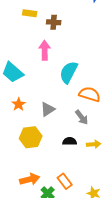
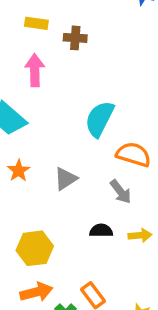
pink arrow: (45, 50) -> (35, 70), moved
yellow hexagon: (31, 137) -> (35, 248), moved

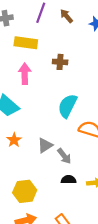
yellow rectangle: (36, 23) -> (26, 43), size x1.5
brown cross: (75, 38) -> (60, 62), moved
gray arrow: (121, 192) -> (64, 156), moved

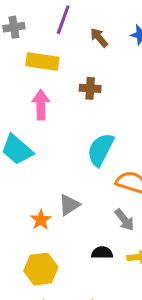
brown arrow: (66, 16) -> (99, 38), moved
orange star: (14, 140) -> (41, 220), moved
gray arrow: (64, 156) -> (124, 220), moved

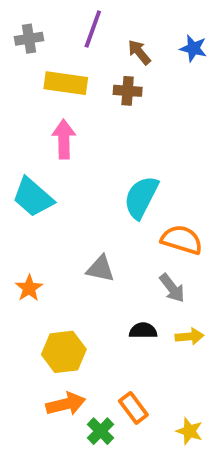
brown cross: (90, 88) -> (128, 91), moved
gray triangle: (69, 205) -> (101, 269), turned 45
orange star: (41, 220) -> (29, 288), moved

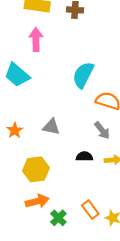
gray triangle: (101, 269) -> (51, 127), moved
orange rectangle: (133, 408) -> (90, 210), moved

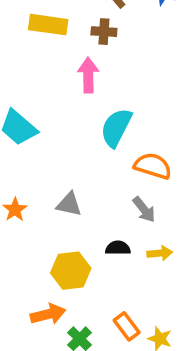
pink arrow: (36, 39) -> (88, 75), moved
yellow hexagon: (36, 169) -> (71, 271), moved

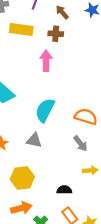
cyan semicircle: (116, 128) -> (45, 110), moved
black semicircle: (118, 248) -> (64, 190), moved
yellow hexagon: (71, 271) -> (22, 178), moved

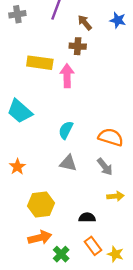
yellow rectangle: (21, 29) -> (40, 63), moved
cyan semicircle: (45, 110) -> (66, 130), size x0.7
gray triangle: (34, 140) -> (68, 163), moved

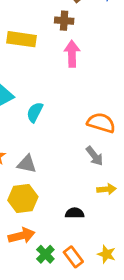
pink arrow: (67, 76) -> (72, 54), moved
cyan semicircle: (66, 130) -> (35, 112), moved
gray triangle: (68, 163) -> (27, 164), moved
orange rectangle: (93, 246) -> (73, 257), moved

